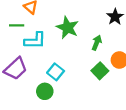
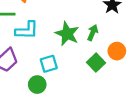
green star: (67, 28) -> (67, 34), moved
cyan square: (56, 72) -> (49, 64), turned 35

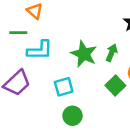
green circle: (37, 85) -> (72, 116), moved

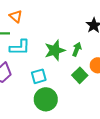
green star: (84, 54) -> (55, 50), turned 30
green circle: (72, 116) -> (46, 99), size x1.5

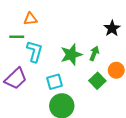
orange triangle: (16, 16) -> (30, 19), turned -48
cyan L-shape: (20, 47) -> (35, 51), turned -75

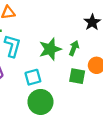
green square: (97, 81) -> (77, 76), turned -35

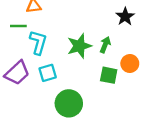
cyan square: (33, 77) -> (48, 73), moved

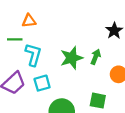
green square: (109, 75) -> (98, 101), moved

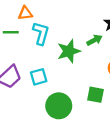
cyan L-shape: (33, 55) -> (41, 33), moved
green arrow: (96, 57) -> (94, 40), moved, turned 40

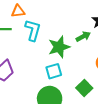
cyan square: (39, 77) -> (54, 71), moved
green square: (96, 95) -> (84, 88), turned 35

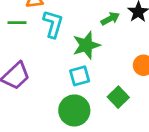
green arrow: (83, 36) -> (110, 19), moved

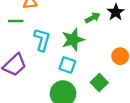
cyan L-shape: (53, 24) -> (42, 40), moved
cyan square: (80, 76) -> (67, 65), turned 35

